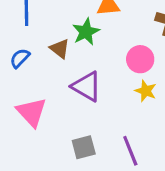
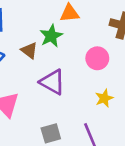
yellow star: (146, 91) -> (104, 98), moved, turned 30

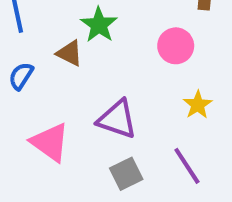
purple triangle: (52, 82) -> (117, 119), moved

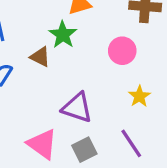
pink triangle: (50, 142) -> (42, 144), moved

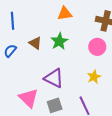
green star: (63, 35) -> (59, 41), moved
pink circle: (122, 51) -> (97, 47), moved

